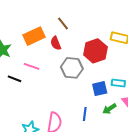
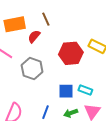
red semicircle: (56, 43) -> (34, 36), turned 48
gray hexagon: (72, 68) -> (32, 69), moved

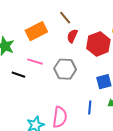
red semicircle: (34, 36) -> (72, 36), moved

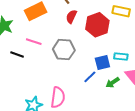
blue line: (90, 107) -> (90, 77), moved, turned 40

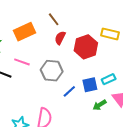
cyan rectangle: (121, 56) -> (109, 79), turned -32
blue line: (90, 77) -> (69, 91), moved

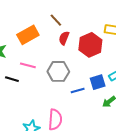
blue line: (69, 91) -> (78, 91), turned 32

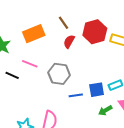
red hexagon: (90, 45) -> (95, 32), moved

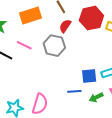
gray hexagon: (59, 74) -> (54, 46), moved
blue line: (76, 95) -> (74, 91), moved

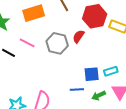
red semicircle: (65, 26) -> (79, 36), moved

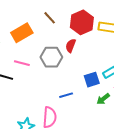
blue line: (77, 89) -> (66, 95), moved

